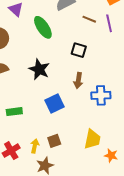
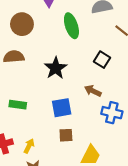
brown arrow: (78, 81) -> (93, 91), turned 91
brown square: (54, 141) -> (66, 135), moved

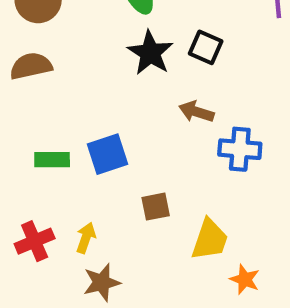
black star: (56, 68) -> (150, 53), moved
blue square: (62, 108) -> (108, 154), moved

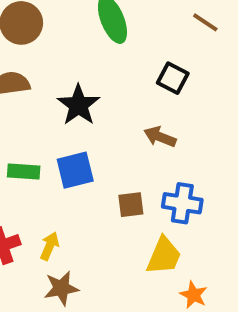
black star: (150, 53) -> (78, 105), moved
blue cross: (240, 149) -> (182, 203), moved
brown square: (156, 207) -> (131, 205), moved

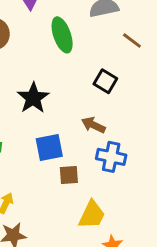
blue square: (75, 170) -> (49, 148), moved
blue cross: (182, 203) -> (111, 157), moved

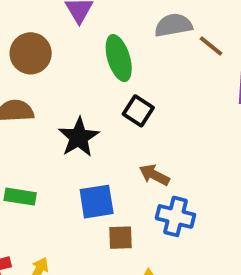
brown line: (132, 41) -> (211, 46), moved
black square: (105, 81) -> (138, 111), moved

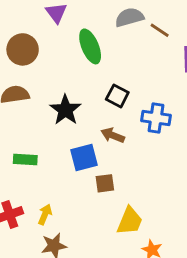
black square: (138, 111) -> (117, 96), moved
brown arrow: (154, 175) -> (113, 135), moved
blue cross: (175, 216) -> (156, 118), moved

